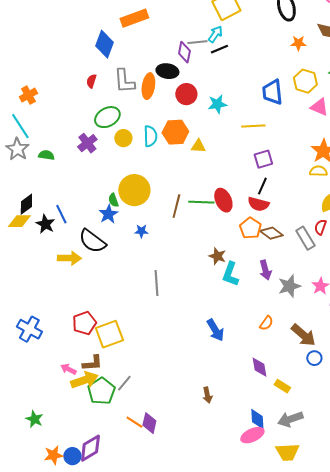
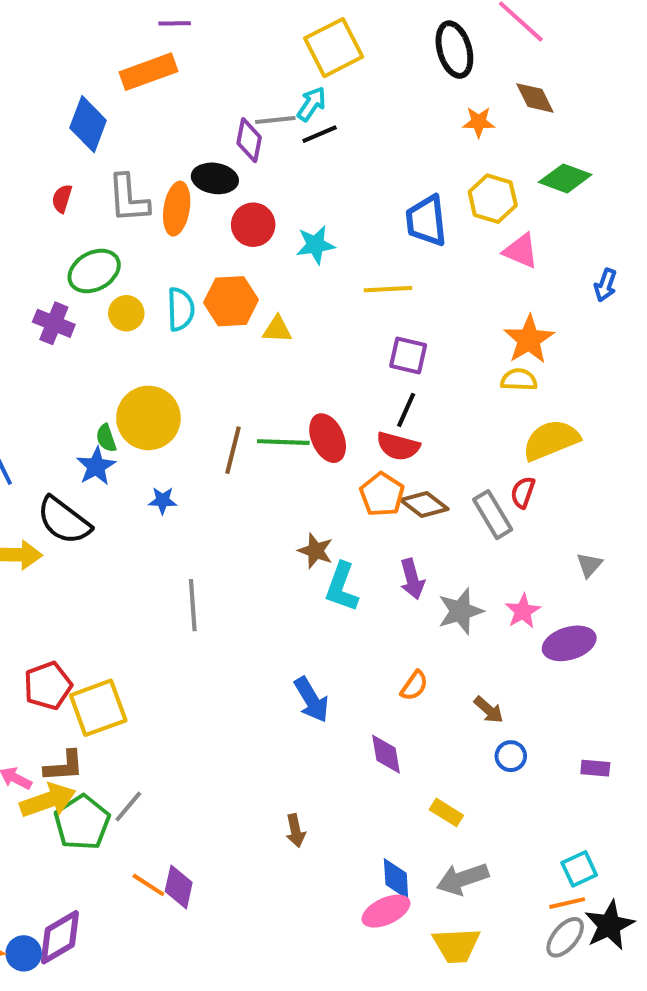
purple cross: (87, 143) -> (54, 323), turned -30
purple square: (263, 159) -> (408, 356), turned 30
brown arrow: (303, 335) -> (489, 710), size x0.6
purple diamond: (259, 367) -> (386, 754), moved

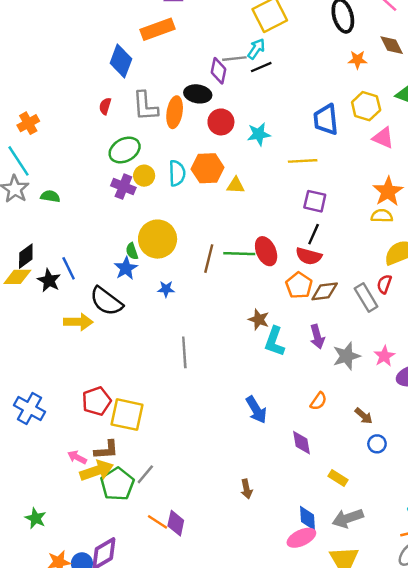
purple cross: (54, 323) -> (123, 187), moved
brown diamond: (424, 504) -> (325, 291), turned -44
yellow square: (98, 708) -> (127, 415), turned 32

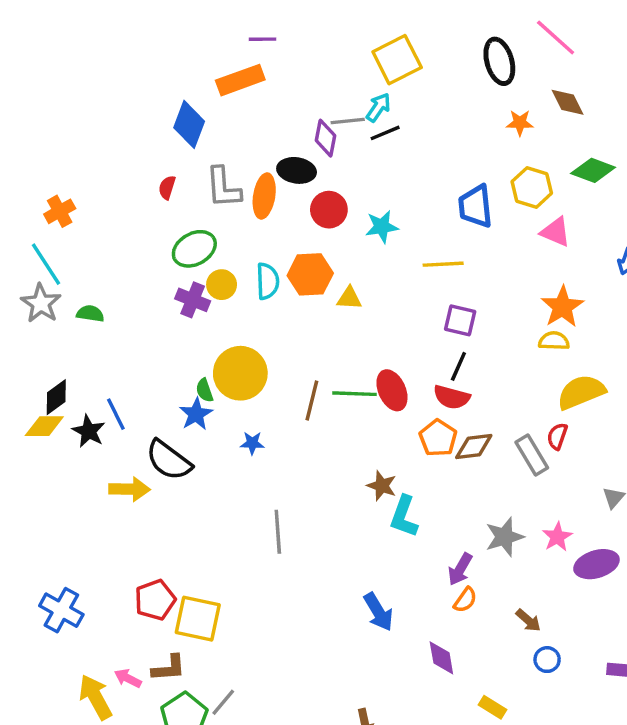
purple arrow: (317, 337) -> (460, 569), moved, turned 45
yellow arrow: (97, 471) -> (95, 697), moved, turned -100

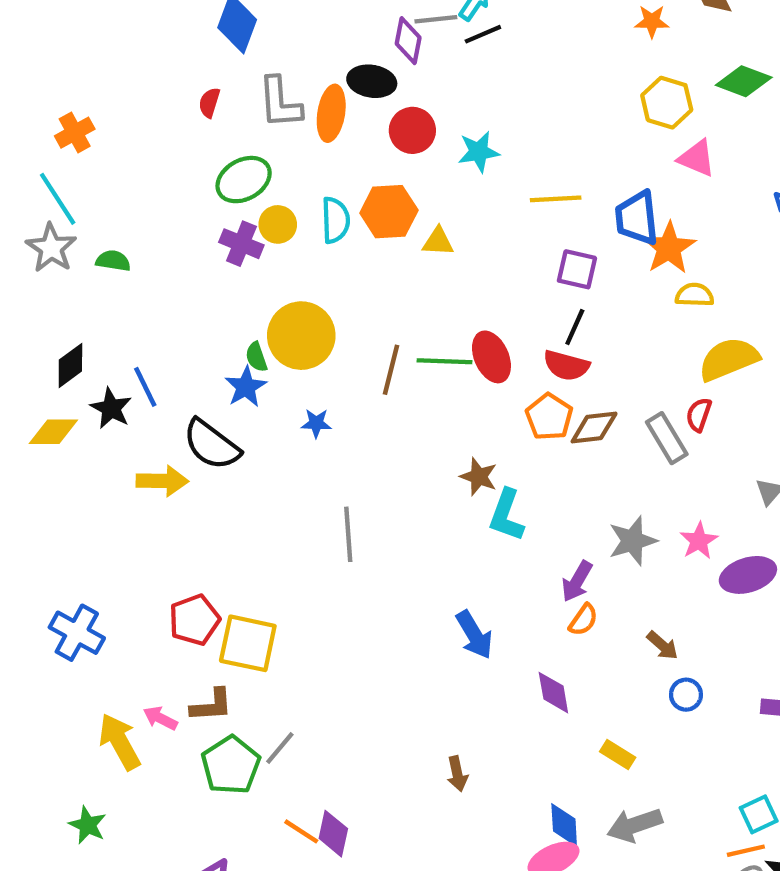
blue trapezoid: (475, 206) -> (637, 218), moved
orange star: (562, 307) -> (669, 248), moved
yellow diamond: (44, 426) -> (53, 432), moved

